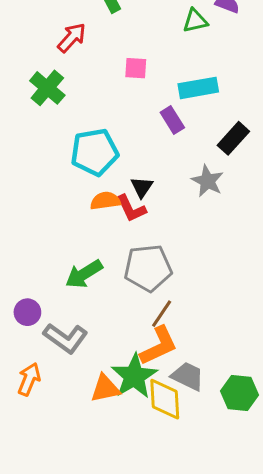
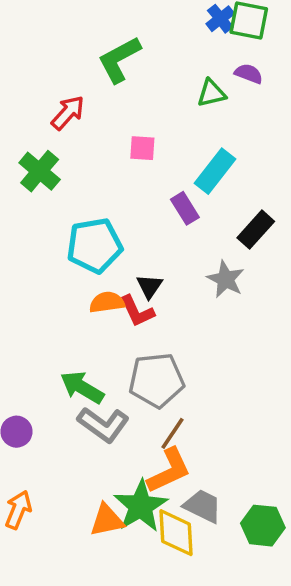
cyan rectangle: (198, 88) -> (215, 171), turned -42
green arrow: (84, 274) -> (82, 387), turned 63
gray L-shape: (66, 338) -> (103, 425), moved

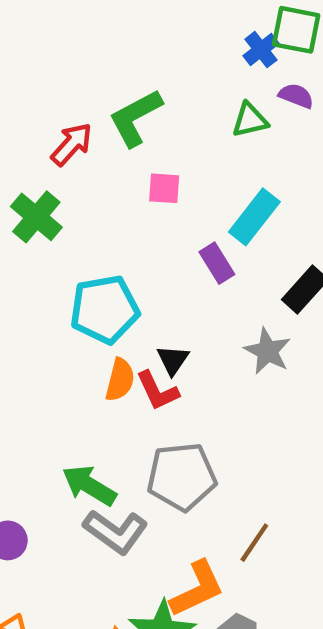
blue cross: (220, 19) -> (261, 50), moved
green L-shape: (119, 59) -> (135, 118), moved
orange semicircle: (107, 302) -> (120, 380), turned 112
brown line: (172, 433) -> (254, 543), moved

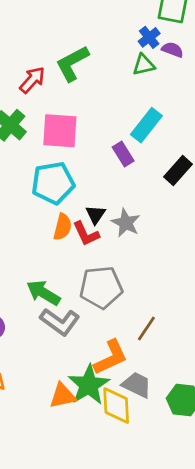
blue cross: (261, 50) -> (149, 37), moved
pink square: (164, 188) -> (60, 131), moved, size x1.8
gray star: (268, 351) -> (126, 223), moved

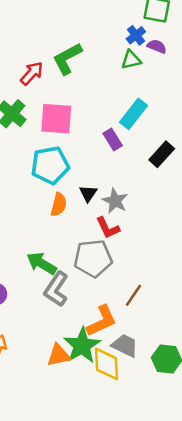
red L-shape: (86, 234) -> (108, 228), moved
gray L-shape: (60, 322) -> (56, 289), turned 88

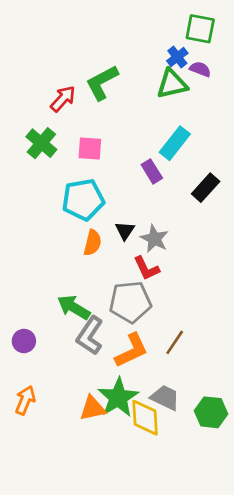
green triangle: (131, 60) -> (172, 84), size x1.4
pink square: (56, 119) -> (90, 149), size x0.7
orange L-shape: (102, 321) -> (132, 350), moved

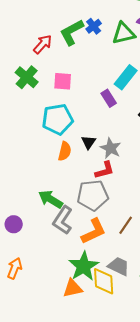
blue cross: (177, 57) -> (94, 26), moved
red L-shape: (146, 268) -> (105, 170), turned -80
orange triangle: (93, 408) -> (73, 288), moved

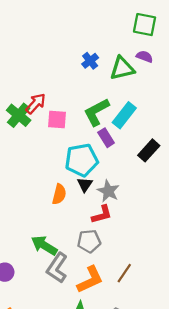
green L-shape: (72, 32) -> (97, 112), moved
red arrow: (43, 44) -> (36, 104), moved
cyan pentagon: (58, 119) -> (82, 160), moved
gray pentagon: (93, 195) -> (89, 241), size x0.7

